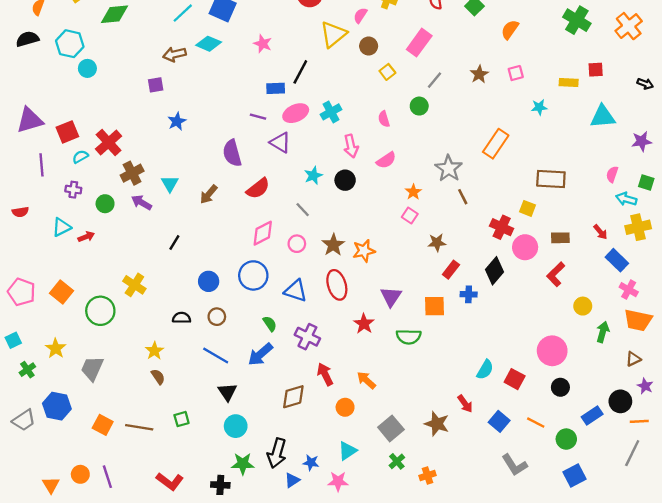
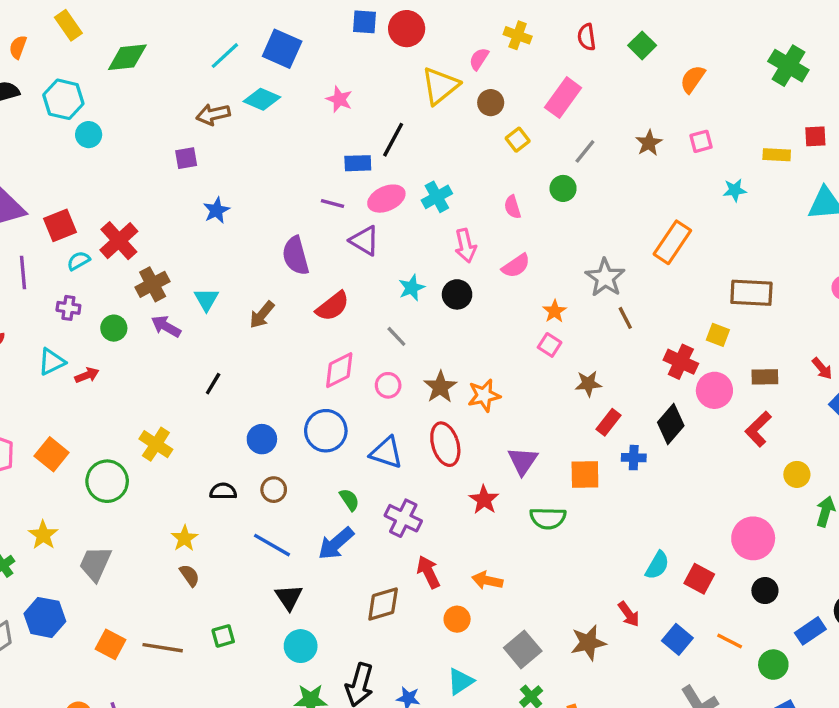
orange arrow: (366, 380) -> (487, 580), turned -30
brown star: (437, 424) -> (588, 643), turned -30

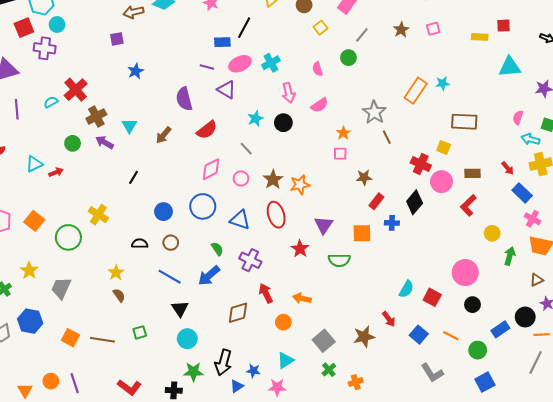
cyan star: (735, 190) -> (443, 83), moved
red square: (60, 225) -> (24, 28), moved
purple cross: (68, 308) -> (45, 48), moved, size x1.5
pink square: (550, 345) -> (340, 154), turned -32

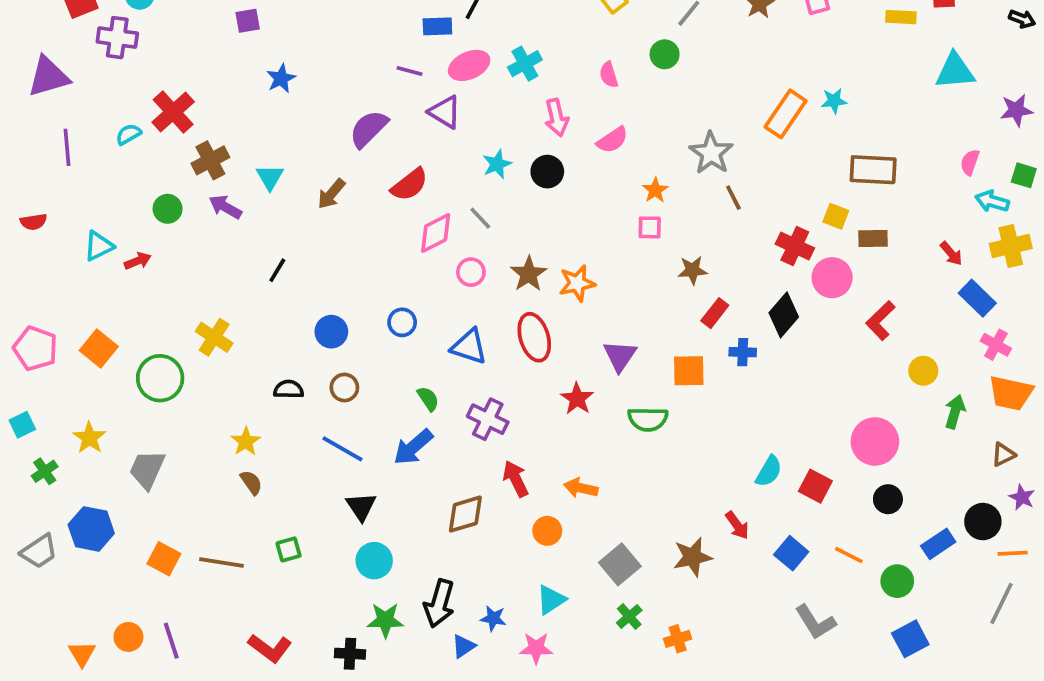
purple semicircle: (184, 99) -> (369, 129), turned 60
pink diamond: (211, 169) -> (436, 233), moved
brown rectangle: (472, 173) -> (873, 239), moved
blue circle: (203, 206) -> (402, 322), size x0.6

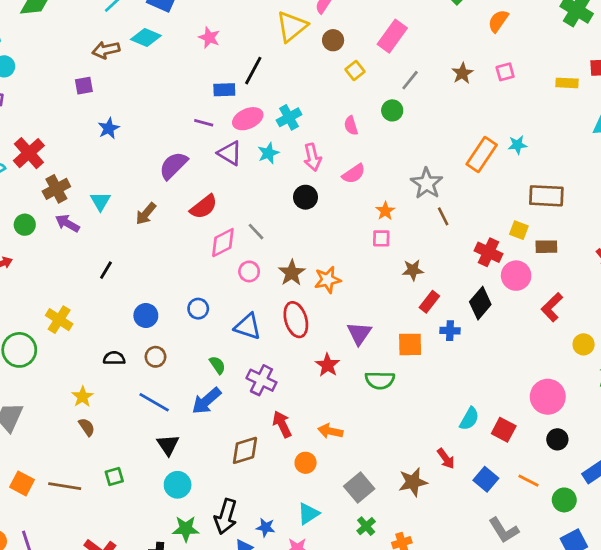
cyan star: (497, 164) -> (268, 153), moved

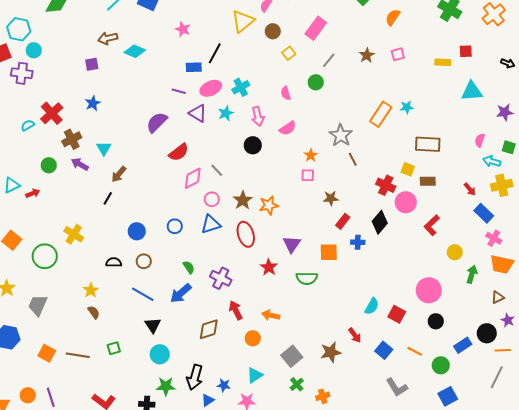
cyan diamond: (146, 37) -> (135, 51), moved
blue star: (109, 128) -> (93, 103), moved
brown arrow: (146, 214) -> (119, 174), moved
blue triangle: (248, 327) -> (211, 224), moved, turned -35

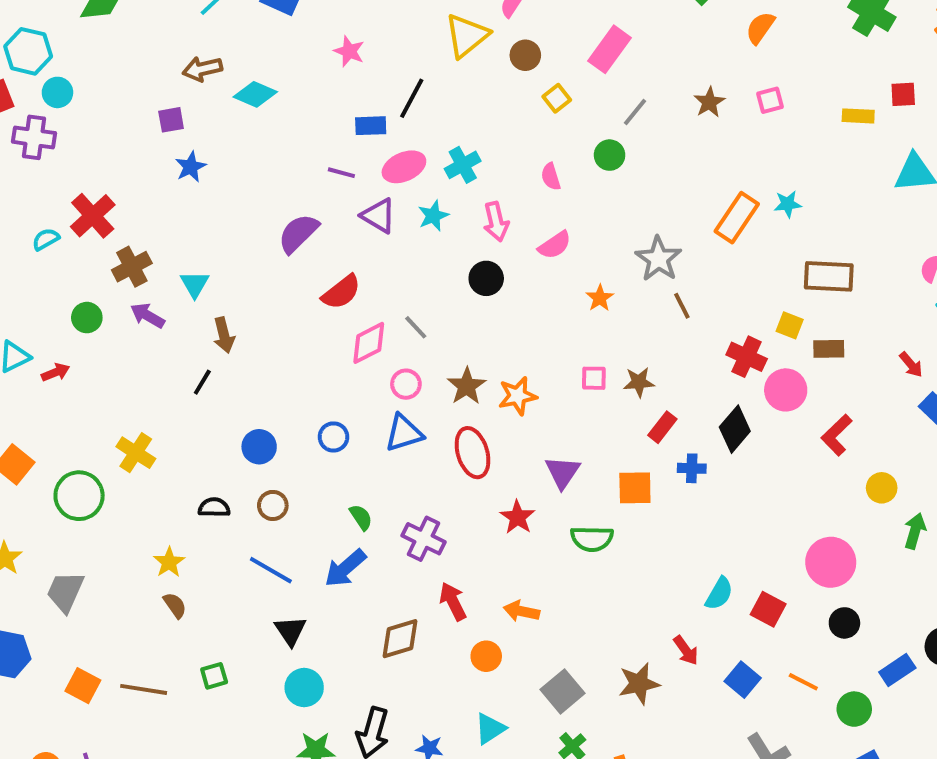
blue star: (93, 103) -> (191, 167), moved
brown arrow: (119, 174) -> (224, 335), turned -54
pink square: (308, 175) -> (594, 378), moved

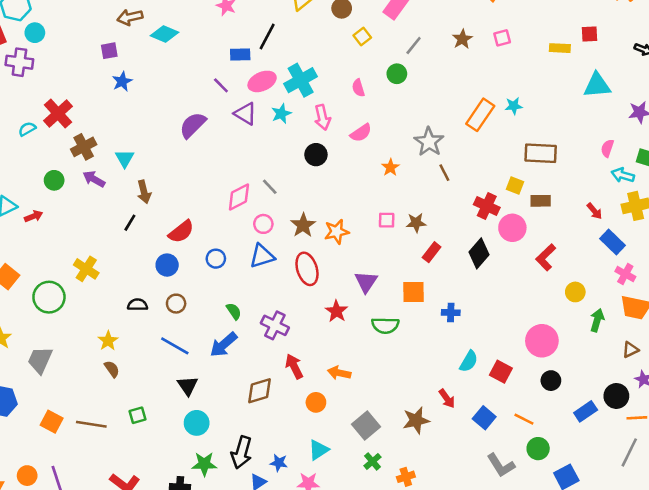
cyan cross: (463, 165) -> (301, 80), size x1.4
purple line: (341, 173) -> (221, 85), turned 30
red semicircle: (341, 292) -> (181, 232), moved
blue cross: (692, 468) -> (451, 313), moved
green circle: (854, 709) -> (538, 449), moved

